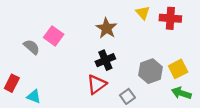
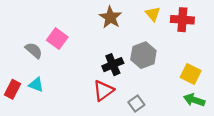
brown star: (106, 28) -> (110, 17), moved
yellow square: (178, 69) -> (191, 74), turned -36
gray hexagon: (151, 71) -> (143, 55), moved
cyan triangle: (34, 96) -> (36, 85), moved

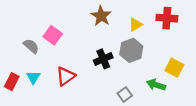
yellow triangle: (153, 14) -> (136, 25), moved, turned 40
cyan triangle: (36, 85) -> (33, 77), turned 40
red triangle: (103, 90) -> (66, 76), moved
green arrow: (194, 100) -> (156, 85), moved

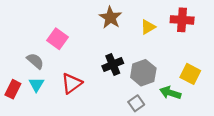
gray semicircle: (31, 46) -> (35, 61), moved
gray hexagon: (131, 50) -> (143, 73), moved

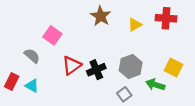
black cross: (113, 65) -> (96, 70), moved
red triangle: (72, 83) -> (72, 65), moved
cyan triangle: (36, 84) -> (32, 86), moved, turned -32

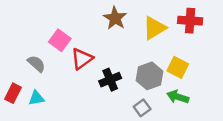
yellow triangle: (135, 25) -> (154, 28), size x1.5
red triangle: (72, 65) -> (82, 59), moved
yellow square: (173, 68) -> (178, 67), moved
cyan triangle: (32, 86) -> (36, 98), turned -40

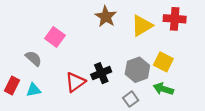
red triangle: (82, 59) -> (75, 82), moved

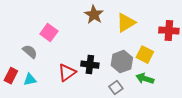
red cross: (175, 19) -> (169, 31), moved
black cross: (101, 73) -> (90, 65), turned 30

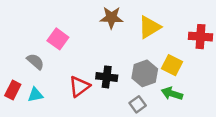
brown star: (94, 15) -> (111, 18), turned -30

